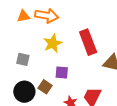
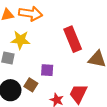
yellow star: (53, 43) -> (20, 40), moved, turned 30

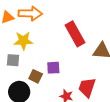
brown square: (31, 85) -> (36, 76), moved

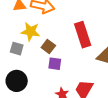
brown square: (36, 76) -> (48, 46), moved

